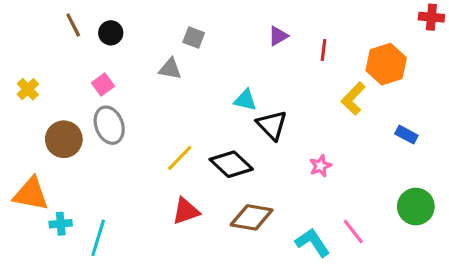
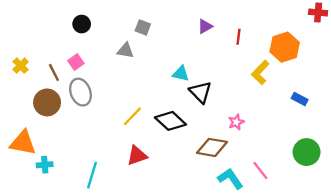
brown line: (73, 25) -> (54, 72), moved
brown diamond: (252, 217) -> (212, 147), moved
cyan line: (98, 238) -> (92, 175), moved

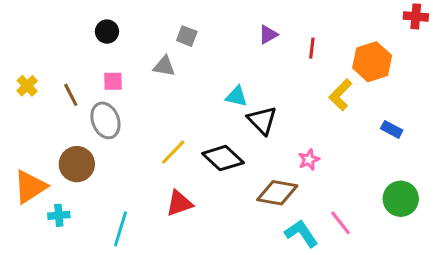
pink square: (76, 62) -> (113, 81), moved, turned 35
brown circle: (47, 102) -> (77, 164), moved
orange triangle: (23, 143) -> (30, 187), turned -44

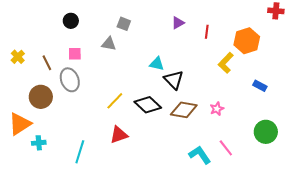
pink star: (309, 160) -> (217, 109), moved
brown circle: (77, 164) -> (41, 97), moved
brown diamond: (277, 193) -> (184, 110), moved

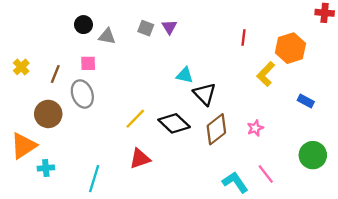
purple triangle: (178, 23) -> (169, 27), moved, turned -32
gray triangle: (109, 44) -> (107, 36), moved
brown line: (47, 63) -> (55, 74), turned 49
brown diamond: (184, 110) -> (216, 129), turned -48

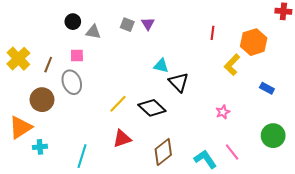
yellow cross: (21, 67) -> (18, 59), size x1.6
brown diamond: (216, 129) -> (163, 152), moved

